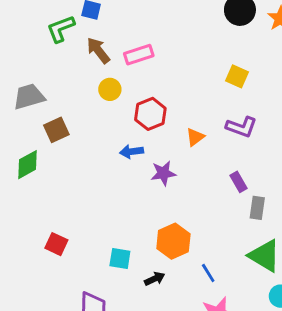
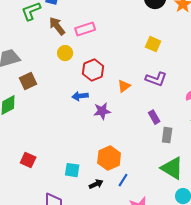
blue line: (208, 273) -> (123, 180), moved, turned 64

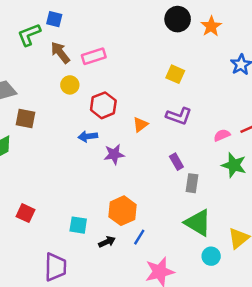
brown square: (28, 81) -> (26, 118), turned 36

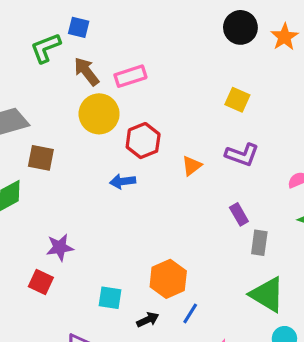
yellow circle: (70, 85) -> (99, 114), size x1.6
purple star: (114, 154) -> (60, 247), moved

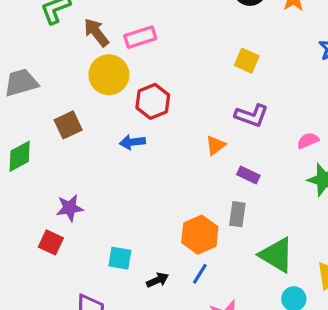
brown square: (41, 158) -> (68, 125), moved, turned -36
orange triangle: (192, 166) -> (215, 145), moved
purple rectangle: (239, 214) -> (248, 175), turned -35
gray rectangle: (259, 243) -> (237, 214), moved
orange hexagon: (168, 279) -> (200, 235), moved

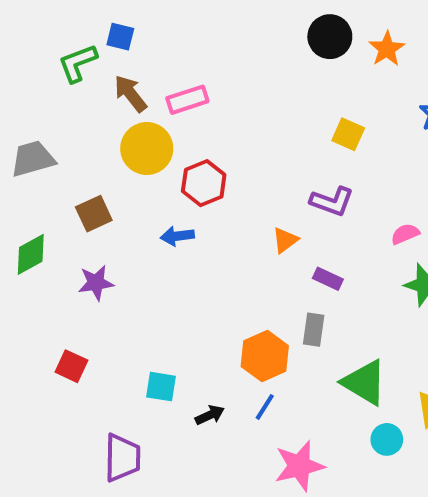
yellow square: (247, 61) -> (348, 134), moved
purple star: (70, 208) -> (96, 283), moved

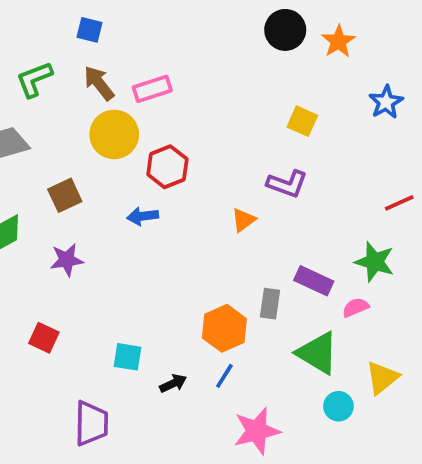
green L-shape: (78, 63) -> (34, 79), moved
pink semicircle: (405, 234) -> (356, 307), moved
purple rectangle: (328, 279) -> (314, 281), moved, size x1.4

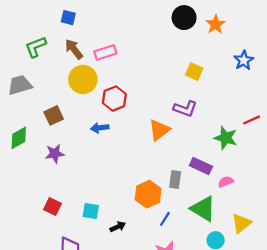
orange triangle: (243, 220) -> (159, 130), size x1.5
green star: (375, 262) -> (226, 138), moved
red square: (44, 338) -> (53, 206), moved
blue line: (224, 376) -> (165, 219), moved

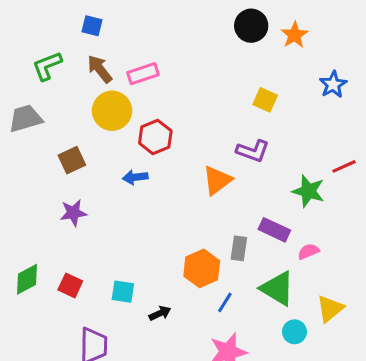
green diamond: (19, 138) -> (27, 279), moved

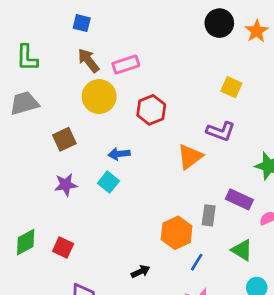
green L-shape: (47, 66) -> (27, 58), moved, turned -68
red hexagon: (155, 137) -> (151, 110), moved
green triangle: (277, 289) -> (242, 250), size x0.7
cyan square: (123, 292) -> (108, 182), moved, turned 30

